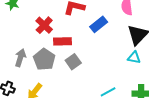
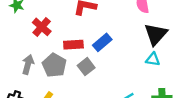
blue rectangle: (99, 24) -> (102, 42), moved
red cross: (44, 25) -> (42, 27), moved

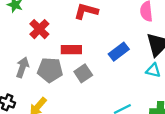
blue rectangle: (102, 42) -> (119, 52), moved
gray pentagon: (54, 65) -> (50, 70), turned -30

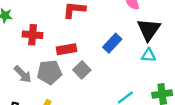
red cross: (39, 29) -> (33, 35), turned -30
gray arrow: (23, 67) -> (23, 74), turned 126

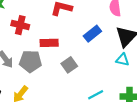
blue rectangle: (112, 43) -> (92, 34), moved
gray square: (82, 70) -> (69, 65), moved

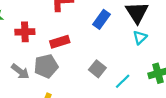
cyan triangle: (122, 60) -> (140, 37), turned -40
gray square: (69, 65) -> (97, 69), moved

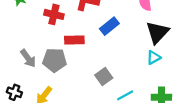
blue rectangle: (101, 19) -> (109, 26), moved
red cross: (25, 32) -> (54, 14), moved

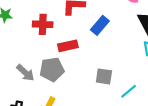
gray square: (104, 77) -> (104, 76), turned -35

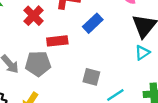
red cross: (43, 24) -> (34, 16), turned 36

